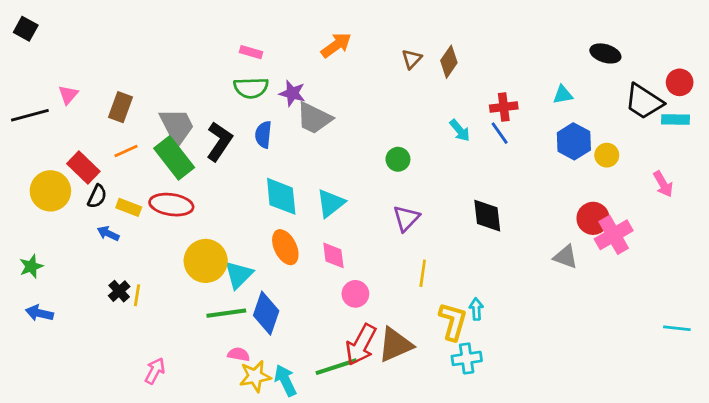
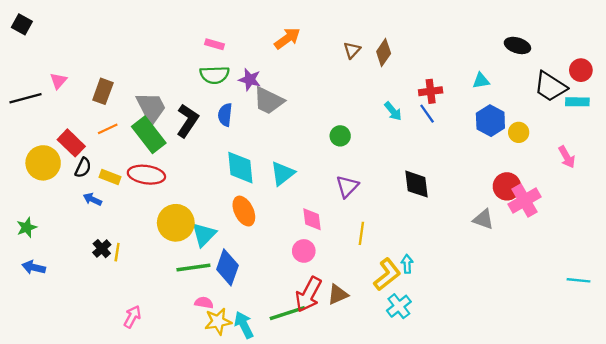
pink diamond: (333, 255) -> (312, 219), moved
yellow L-shape: (453, 321) -> (387, 274), turned 36
brown triangle: (395, 345) -> (338, 294), size x0.7
cyan cross: (467, 358) -> (399, 306), turned -30

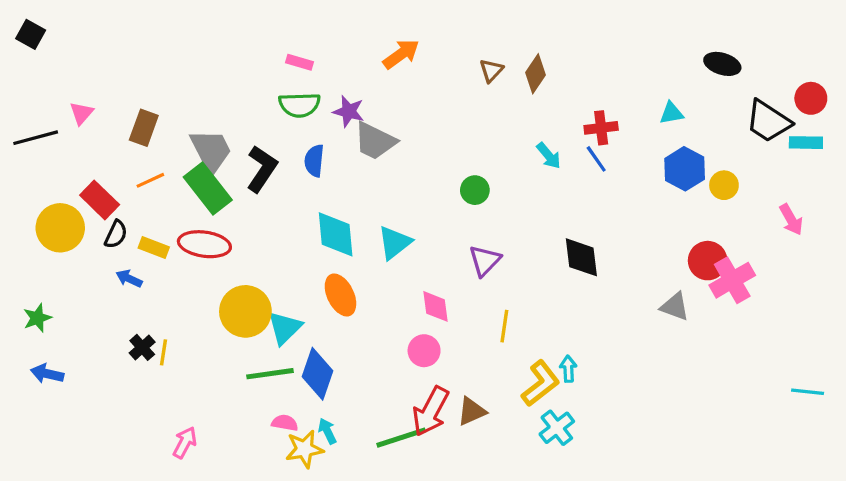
cyan arrow: (244, 325) -> (327, 431), moved, size x0.7

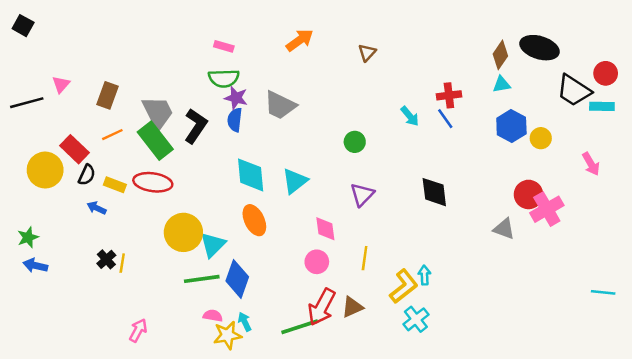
black ellipse: (722, 64) -> (540, 48), size x1.4
brown diamond: (536, 74) -> (500, 55), moved
purple star: (349, 111) -> (236, 98), moved
yellow line: (504, 326) -> (365, 258), moved
blue arrow: (47, 374) -> (35, 265), moved

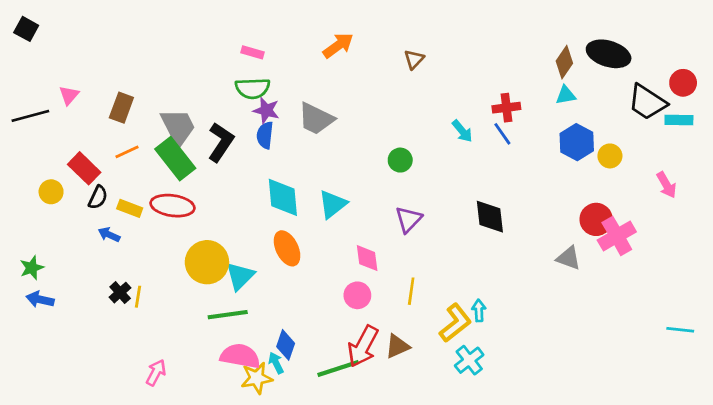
yellow circle: (45, 170) -> (51, 192), size x0.6
blue diamond: (237, 279) -> (286, 345), moved, size x0.7
pink semicircle: (213, 316) -> (240, 356), size x1.8

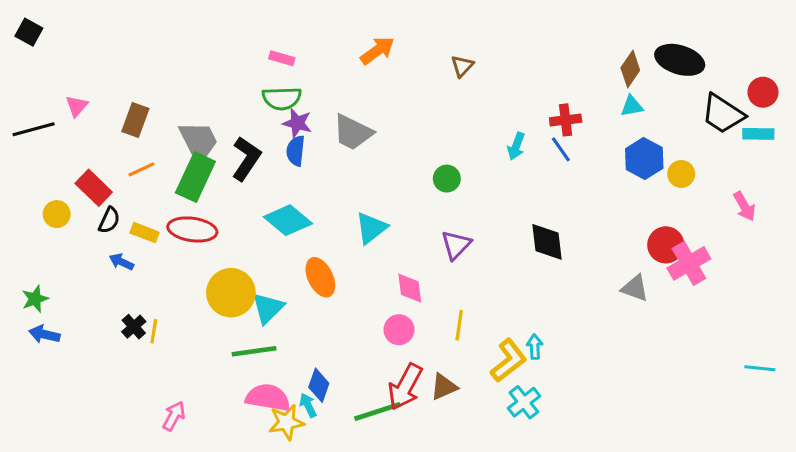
cyan arrow: (462, 131) -> (516, 146), turned 60
green rectangle: (175, 159) -> (195, 177), turned 63
cyan diamond: (283, 197) -> (288, 220), moved, turned -45

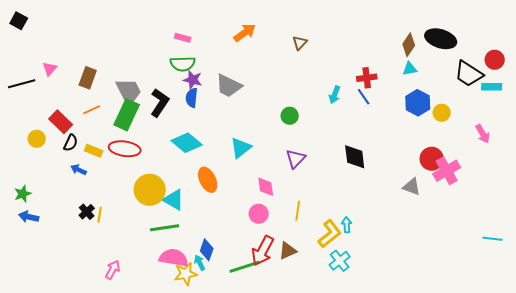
cyan triangle: (268, 308) -> (174, 200), turned -45

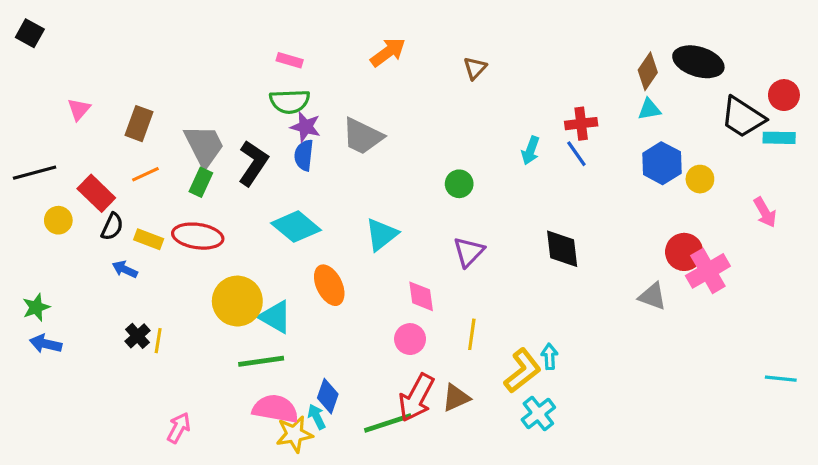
black line: (22, 84) -> (35, 173), moved
green rectangle: (127, 115) -> (201, 182), size x0.6

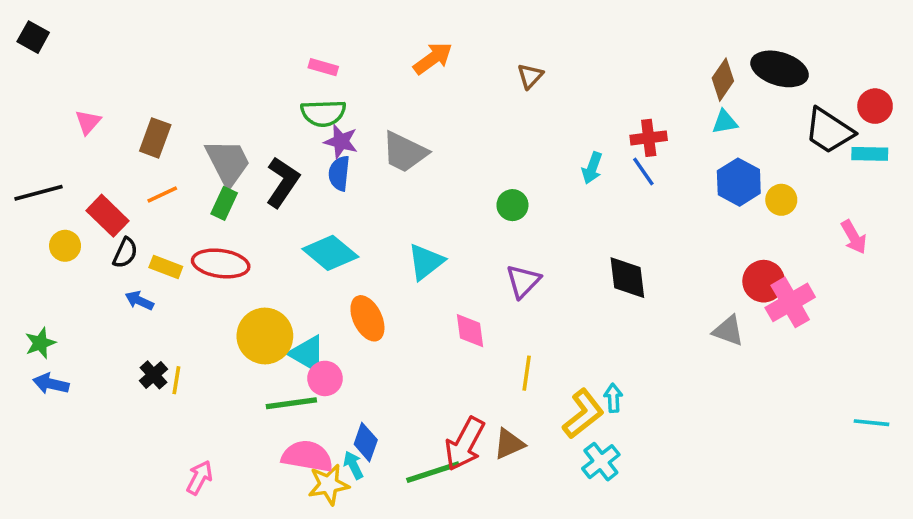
pink circle: (410, 339) -> (325, 378), moved

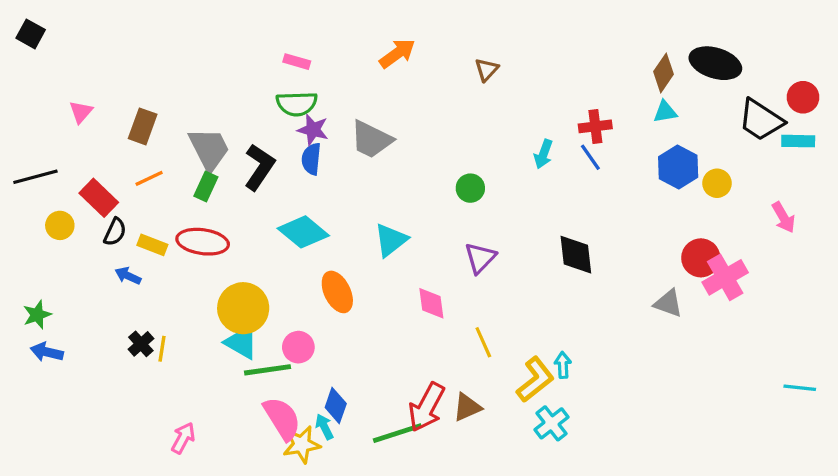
cyan triangle: (307, 354) -> (242, 342), moved
yellow line: (527, 373) -> (483, 342), turned -32
pink semicircle: (307, 456) -> (282, 419), turned 48

